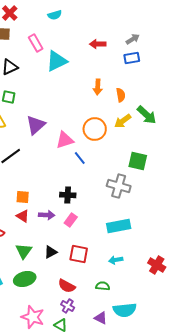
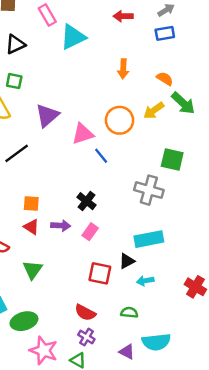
orange semicircle: (121, 95) -> (165, 79), moved, turned -48
black cross: (68, 195) -> (86, 201), turned 35
black triangle: (51, 252) -> (127, 261), moved
green ellipse: (25, 279) -> (24, 321), moved

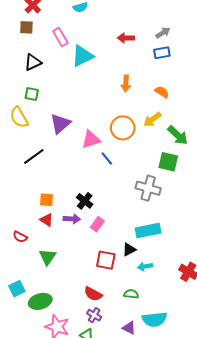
green arrow: (183, 103) -> (178, 135), moved
black cross: (86, 201) -> (85, 201), moved

